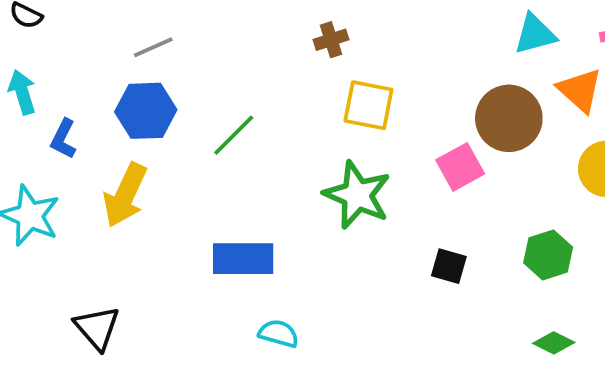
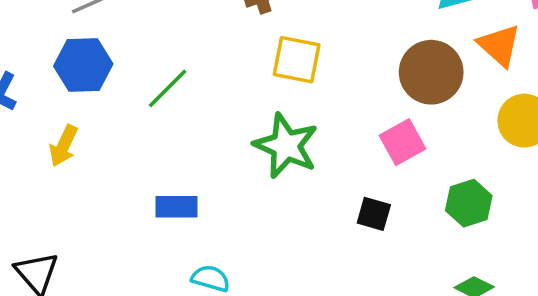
pink square: (460, 167) -> (402, 142), moved
yellow arrow: (125, 195) -> (64, 146), size x0.7
blue rectangle: (243, 259) -> (177, 207), size x0.7

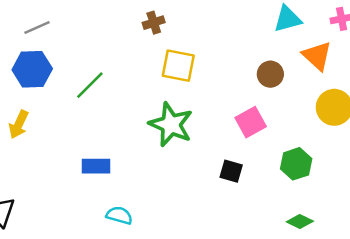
brown circle: (431, 72) -> (270, 74), size x0.6

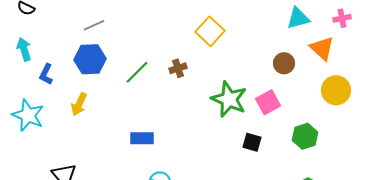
brown cross: (154, 23) -> (178, 68), moved
yellow square: (178, 66) -> (210, 31), moved, turned 32
green star: (171, 124) -> (229, 99), moved

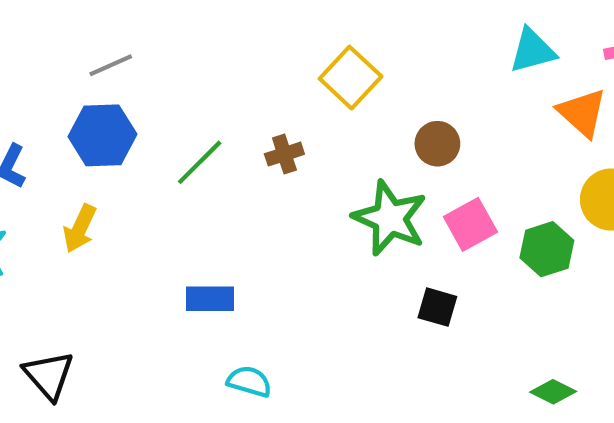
brown circle: (284, 63) -> (437, 144), moved
green hexagon: (305, 136) -> (547, 249), moved

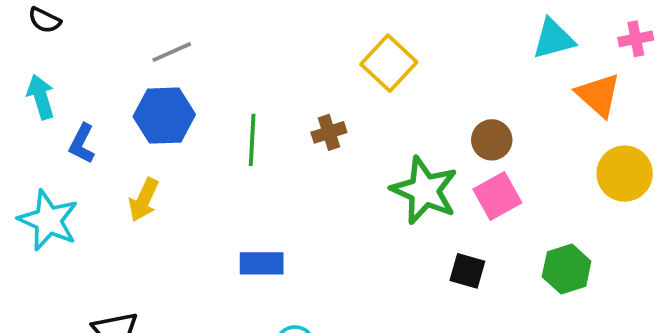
brown circle: (437, 144) -> (492, 140), moved
green line: (200, 162) -> (252, 140), turned -42
green hexagon: (547, 249) -> (567, 269), moved

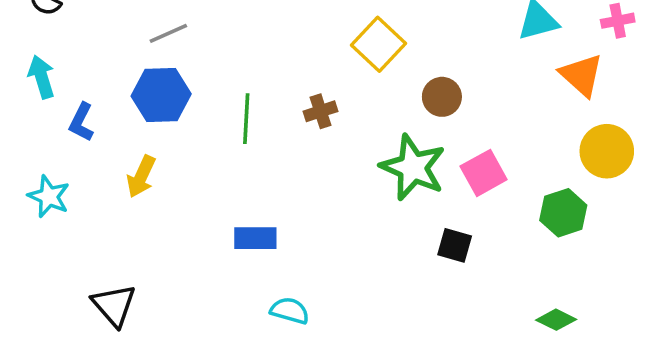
brown circle: (492, 140) -> (442, 97), moved
cyan star: (48, 220) -> (49, 196), size x0.7
green hexagon: (567, 269) -> (563, 213), moved

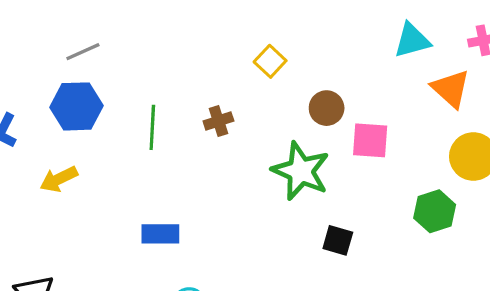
yellow square: (379, 44) -> (270, 61), size x0.7
pink square: (484, 173) -> (370, 140), moved, turned 33
yellow arrow: (141, 177) -> (59, 179), turned 39

